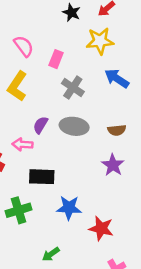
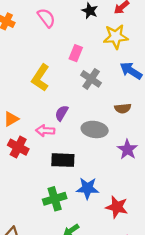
pink semicircle: (24, 46) -> (46, 18), moved
gray ellipse: (74, 126) -> (95, 129), moved
brown semicircle: (117, 130) -> (123, 108), moved
green cross: (19, 210) -> (55, 199), moved

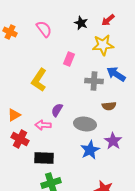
gray cross: (91, 79) -> (94, 81), moved, turned -30
black rectangle: (63, 160) -> (44, 158), moved
blue star: (87, 188) -> (90, 150), moved, turned -30

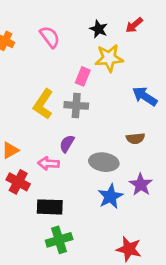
yellow star: (103, 45) -> (109, 58), moved
gray cross: (94, 81) -> (76, 105), moved

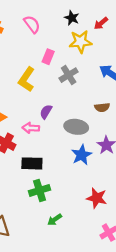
red arrow: (134, 25) -> (101, 23), moved
pink rectangle: (83, 76) -> (48, 57), moved
gray cross: (76, 105) -> (69, 75), moved, turned -36

